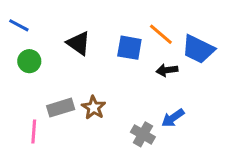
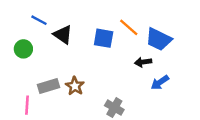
blue line: (19, 25) -> (39, 20), moved
black arrow: (167, 70) -> (143, 62), moved
blue arrow: (173, 118) -> (160, 82), moved

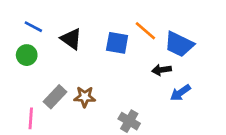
blue line: (39, 20) -> (33, 27), moved
gray rectangle: (49, 86) -> (55, 97), turned -30
brown star: (75, 86) -> (85, 97), turned -30

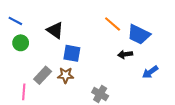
blue line: (33, 27) -> (15, 21), moved
blue square: (117, 43) -> (72, 53), moved
blue arrow: (180, 93) -> (150, 72), moved

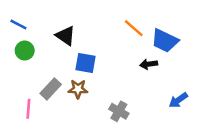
blue arrow: (150, 72) -> (178, 100), moved

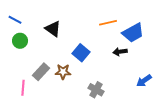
orange line: (134, 28) -> (108, 23), turned -54
blue trapezoid: (165, 41) -> (133, 33), turned -55
blue square: (85, 63) -> (81, 53), moved, turned 30

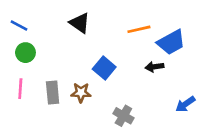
black triangle: (53, 29) -> (80, 23), moved
gray rectangle: (41, 72) -> (53, 93), turned -48
pink line: (23, 88) -> (20, 89), moved

